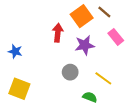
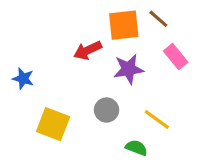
orange square: (82, 16) -> (124, 25), turned 30
red arrow: (58, 33) -> (88, 50), turned -120
yellow square: (19, 89) -> (53, 124), moved

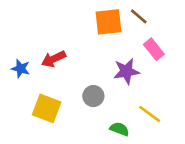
red arrow: (88, 50) -> (54, 59), moved
purple star: (129, 69) -> (126, 71), moved
yellow line: (157, 119) -> (150, 114), moved

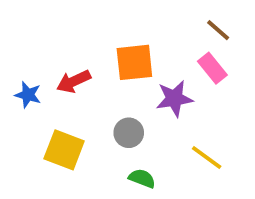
brown line: (139, 16) -> (218, 30), moved
orange square: (108, 22) -> (134, 62), moved
green semicircle: (119, 129) -> (142, 178), moved

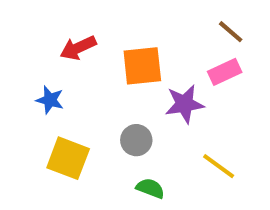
pink rectangle: (212, 68) -> (225, 72), turned -76
red arrow: (74, 81) -> (78, 48), moved
blue star: (28, 95) -> (50, 100), moved

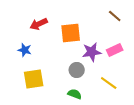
pink rectangle: (225, 72) -> (115, 50), moved
gray circle: (136, 140) -> (77, 70), moved
yellow square: (68, 158) -> (34, 79), turned -30

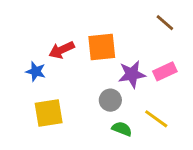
red arrow: (39, 24) -> (62, 50), moved
green semicircle: (75, 94) -> (122, 129), moved

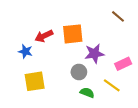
pink rectangle: (165, 71) -> (123, 64), moved

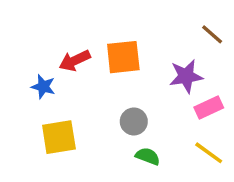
brown line: (118, 16) -> (212, 34), moved
purple star: (94, 53) -> (186, 76), moved
yellow line: (112, 85) -> (209, 153), moved

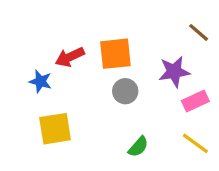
gray circle: (134, 121) -> (125, 91), moved
green semicircle: (148, 156) -> (138, 147), turned 110

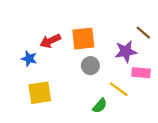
brown line: (199, 32) -> (143, 33), moved
pink rectangle: (195, 101) -> (141, 73), turned 30
yellow line: (195, 143) -> (119, 89), moved

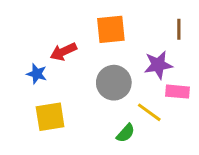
brown line: (143, 33) -> (179, 29), moved, turned 49
orange square: (83, 39) -> (111, 29), moved
gray circle: (90, 66) -> (114, 83), size x1.5

